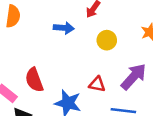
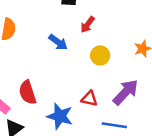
blue arrow: (64, 28) -> (58, 42), turned 30

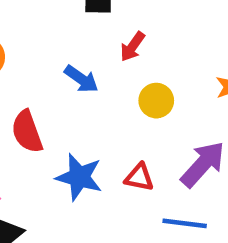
red semicircle: (27, 92) -> (27, 132), moved
blue star: (60, 116) -> (79, 177), moved

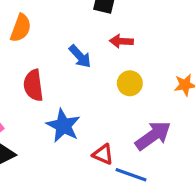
red arrow: (133, 47) -> (121, 41), turned 45
red triangle: (139, 177) -> (103, 154), moved

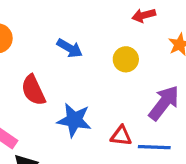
red arrow: (121, 41) -> (144, 15), moved

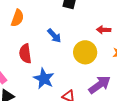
yellow circle: (126, 59) -> (85, 52), size x1.5

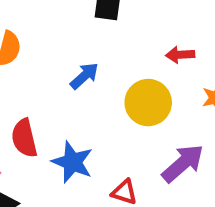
blue arrow: (54, 36) -> (84, 76), turned -84
red semicircle: (25, 54) -> (24, 138), moved

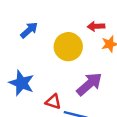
red arrow: (180, 55) -> (96, 26), moved

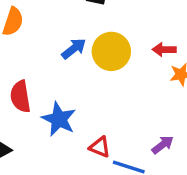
yellow circle: (68, 47) -> (111, 51), moved
purple arrow: (89, 84) -> (163, 145), moved, size x0.6

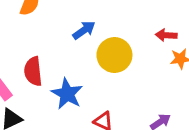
yellow circle: (111, 51) -> (114, 55), moved

